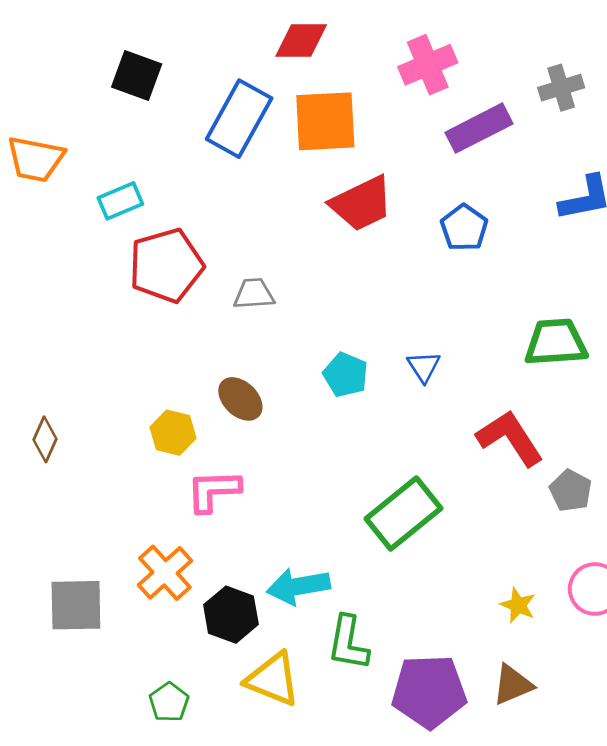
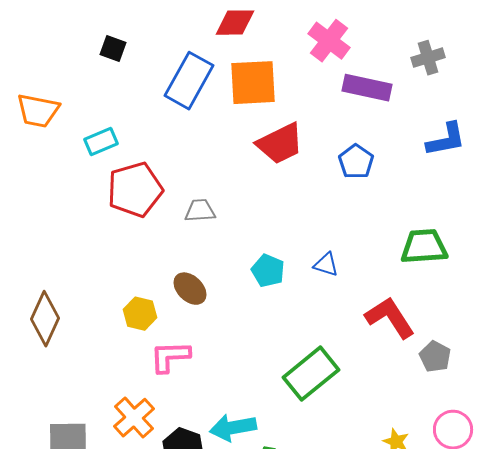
pink cross: (428, 65) -> (329, 41), turned -30
black square: (137, 75) -> (113, 49), size x0.7
purple rectangle: (479, 128) -> (367, 88), turned 39
blue triangle: (424, 367) -> (326, 265), turned -40
brown diamond: (45, 439) -> (45, 319), size x1.6

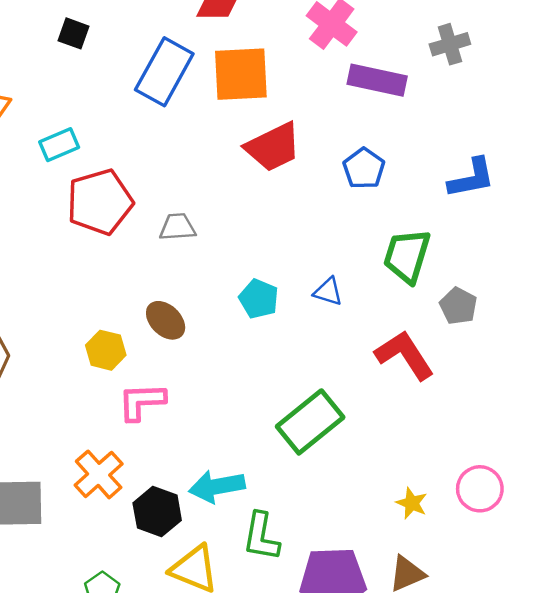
blue L-shape: (446, 140) -> (471, 178), moved
green trapezoid: (424, 247) -> (407, 256), moved, turned -69
gray pentagon: (435, 357) -> (458, 306), moved

